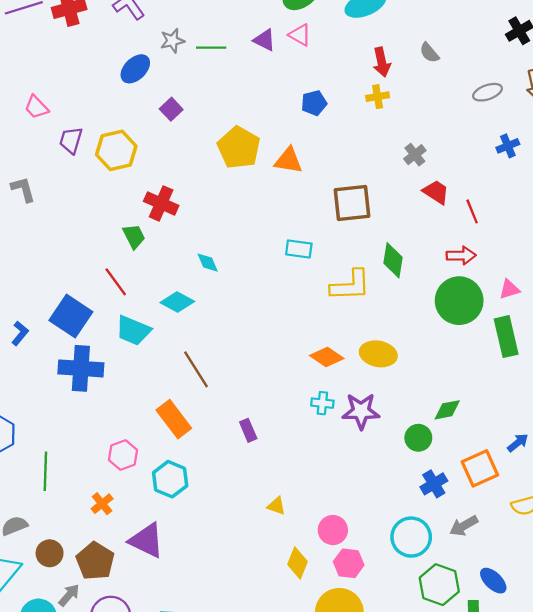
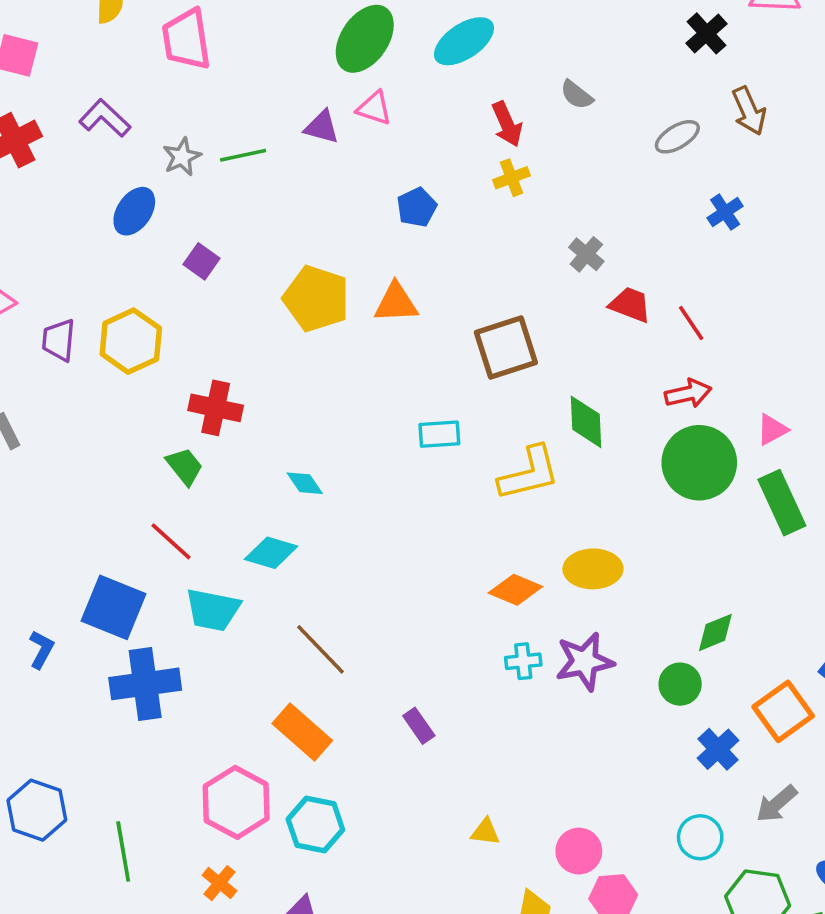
pink hexagon: (123, 455) -> (236, 802), size x1.5
cyan circle: (411, 537) -> (700, 837), size x0.7

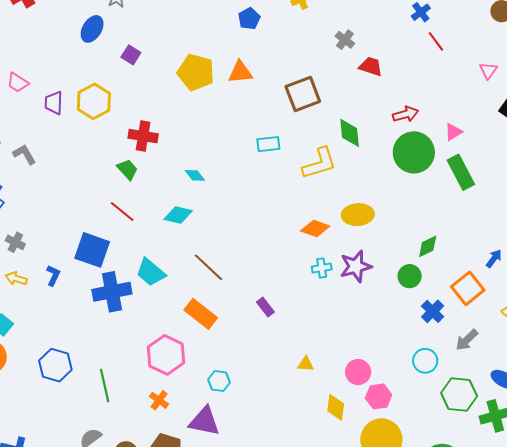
red line: (691, 323) -> (436, 41), moved
cyan trapezoid: (213, 610) -> (151, 272), moved, turned 32
cyan hexagon: (315, 825) -> (219, 381), moved, size x0.7

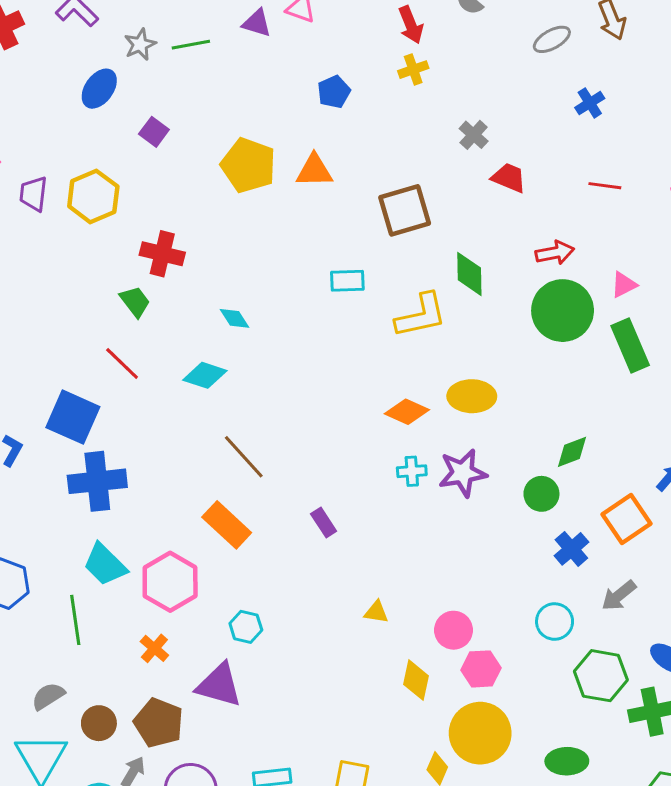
red line: (436, 41) -> (605, 186), moved, turned -50
cyan trapezoid: (151, 272) -> (105, 565), moved

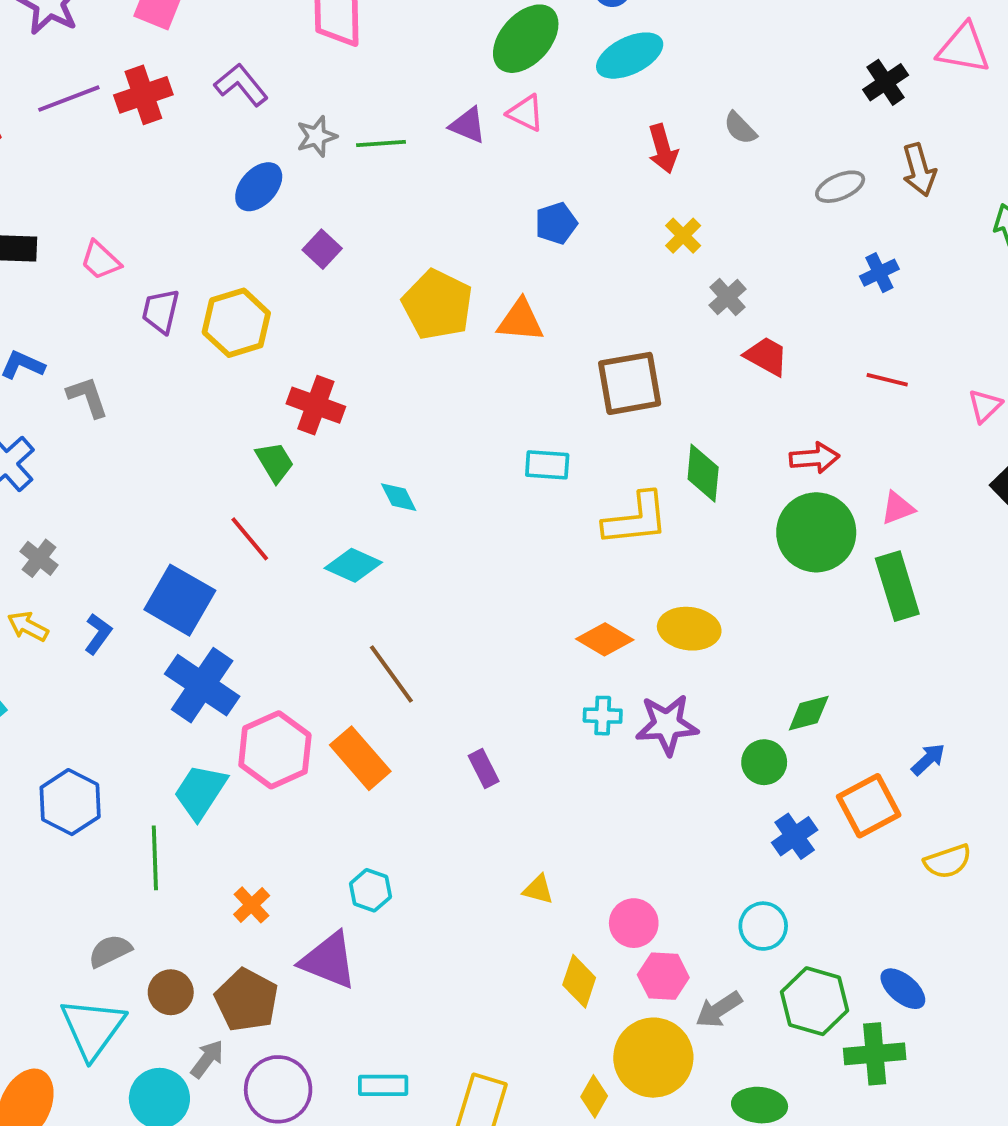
yellow cross: (413, 70) -> (683, 236), moved, turned -32
blue cross: (97, 481) -> (202, 685), turned 34
cyan trapezoid: (105, 565) -> (200, 792), turned 72
pink hexagon: (170, 582) -> (275, 750), moved
gray arrow: (619, 596) -> (719, 1010), moved

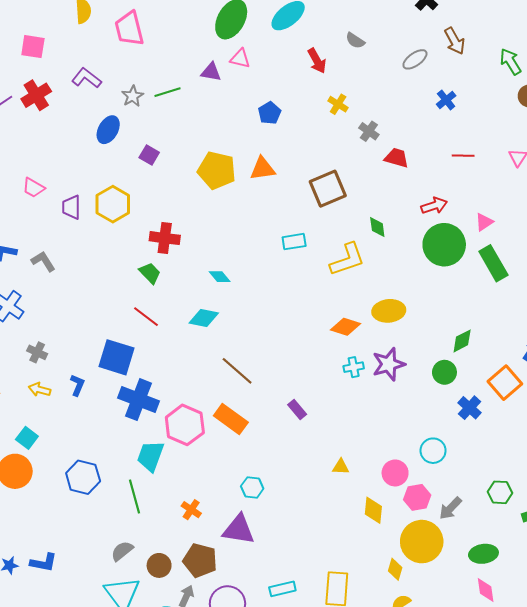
green diamond: (703, 473) -> (377, 227), size x0.7
cyan circle: (763, 926) -> (433, 451), moved
green hexagon: (815, 1001) -> (500, 492), size x0.7

